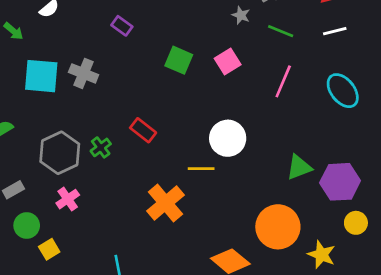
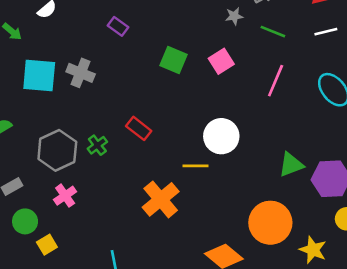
gray star: (241, 15) -> (234, 16), turned -30

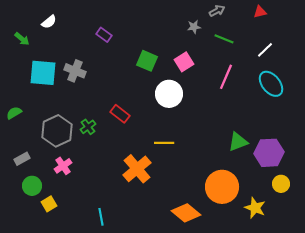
white line: (326, 32) -> (265, 50), moved, turned -30
white circle: (221, 136) -> (169, 94), moved

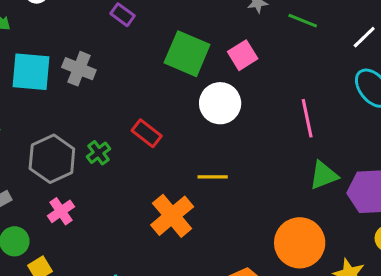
green square: (147, 61) -> (187, 54), size x1.4
pink line: (226, 77) -> (307, 118), moved, turned -35

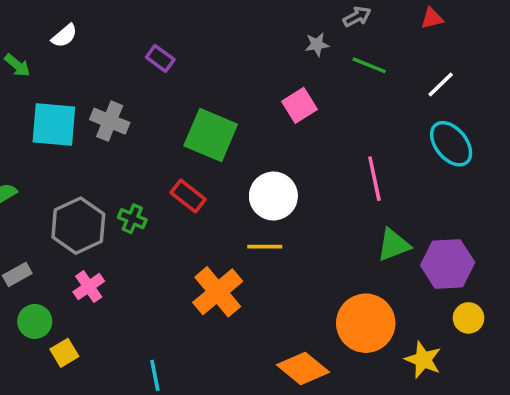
green square: (187, 54) -> (211, 135), moved
white circle: (220, 103) -> (273, 196), moved
green cross: (98, 153) -> (132, 219), turned -30

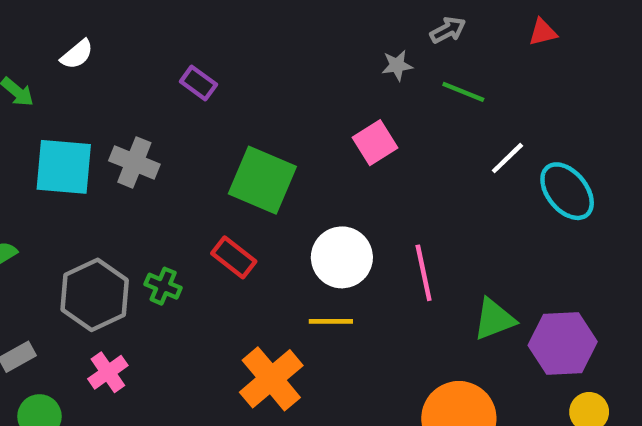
white line: (441, 85) -> (507, 158), moved
pink line: (374, 179) -> (424, 273), moved

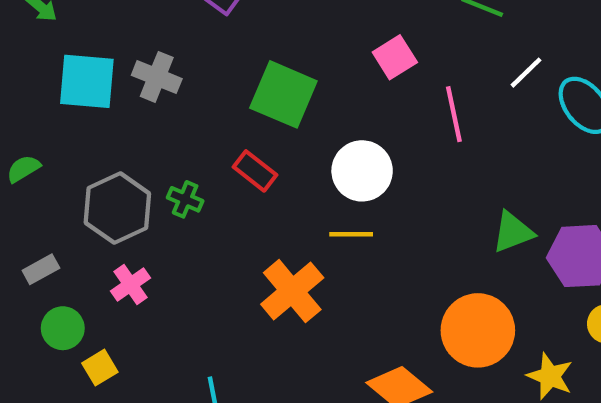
pink line: (424, 273) -> (454, 114), moved

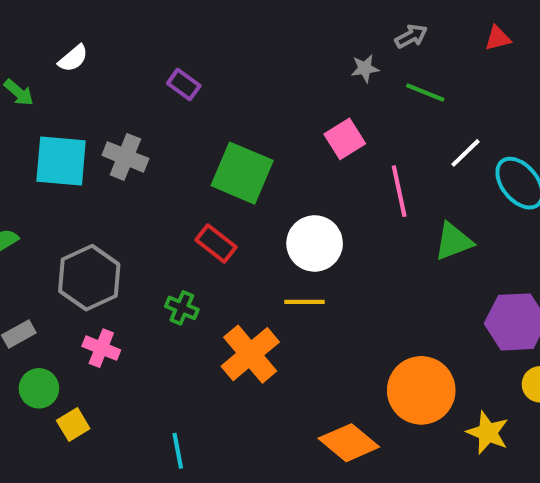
green cross: (185, 199) -> (182, 308), moved
green triangle: (513, 232) -> (453, 241), moved
pink cross: (130, 285) -> (101, 348), turned -33

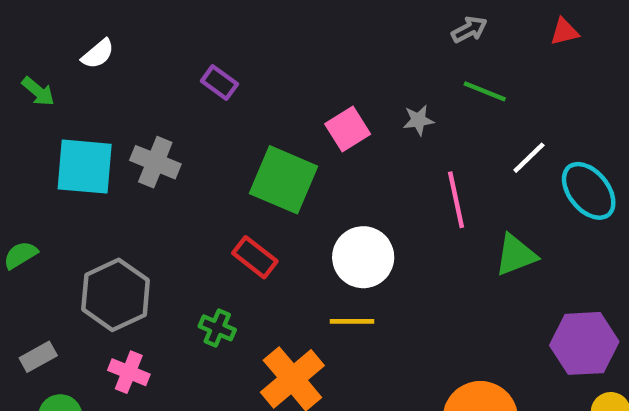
gray star: (365, 68) -> (418, 120), moved
pink square: (345, 139) -> (348, 129), moved

